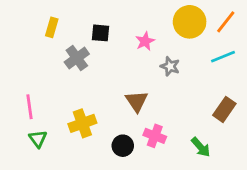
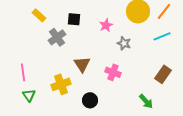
yellow rectangle: (52, 27) -> (39, 15), turned -64
brown triangle: (137, 101) -> (82, 64), moved
pink cross: (155, 136) -> (113, 72), moved

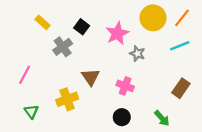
black square: (74, 19) -> (82, 27), turned 32
pink star: (106, 25) -> (117, 33), size x1.5
pink line: (23, 72) -> (25, 75), moved, turned 36
black circle: (90, 100) -> (122, 117), moved

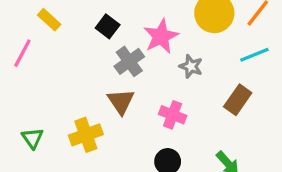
gray cross: (63, 47) -> (129, 61), moved
pink line: (25, 75) -> (22, 53), moved
brown rectangle: (181, 88) -> (238, 100), moved
green triangle: (31, 112) -> (32, 138), moved

